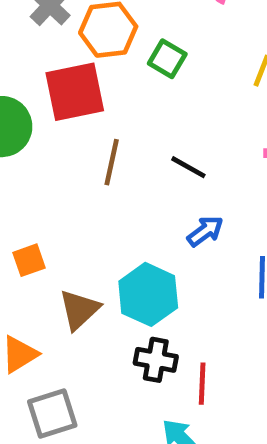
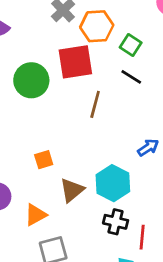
black line: (188, 167) -> (131, 77), moved

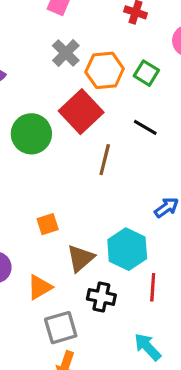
green square: (131, 45) -> (146, 73), moved
red square: (75, 62) -> (81, 112), turned -33
black cross: (116, 222) -> (101, 297), moved
red line: (142, 237) -> (153, 287), moved

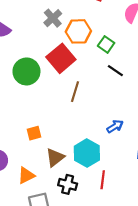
green square: (146, 73) -> (106, 44), moved
black line: (145, 127) -> (115, 71), moved

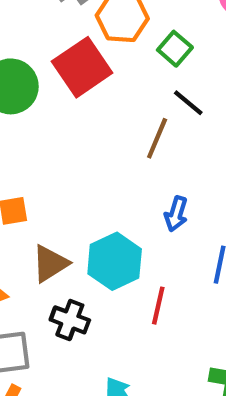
brown line: (75, 92) -> (157, 138), moved
blue arrow: (115, 126) -> (176, 214), turned 133
red line: (103, 180) -> (158, 306), moved

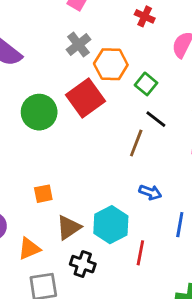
blue arrow: (176, 214) -> (150, 192), turned -85

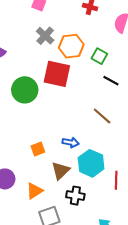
red square: (86, 98) -> (57, 74), turned -32
brown line: (136, 143) -> (102, 116), moved, turned -60
blue arrow: (150, 192) -> (71, 142), moved

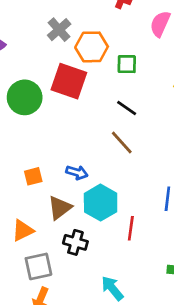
green square: (99, 56) -> (127, 64), turned -35
black line: (111, 81) -> (127, 108), moved

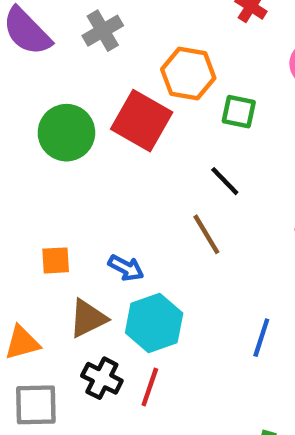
gray cross: (59, 30) -> (103, 31), moved
red line: (131, 228) -> (150, 387), moved

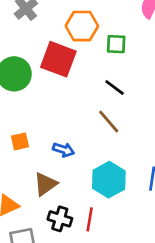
orange square: (56, 260) -> (20, 141), moved
cyan hexagon: (154, 323) -> (109, 180), moved

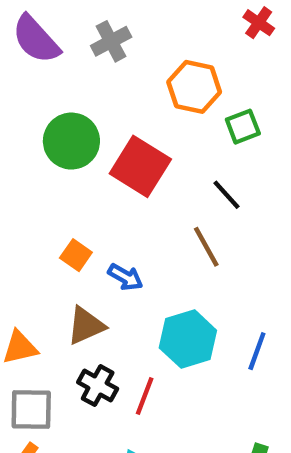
green square: (116, 44) -> (243, 127), turned -35
red square: (58, 59) -> (140, 166), moved
orange square: (20, 141) -> (76, 255), moved, turned 36

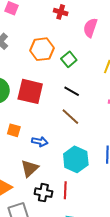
orange square: (76, 255) -> (14, 130), moved

